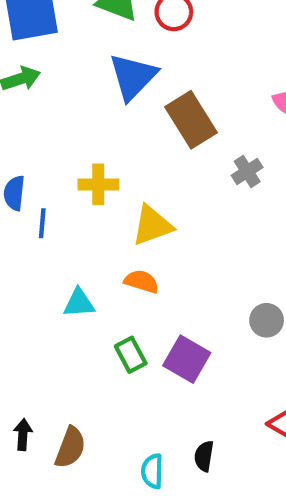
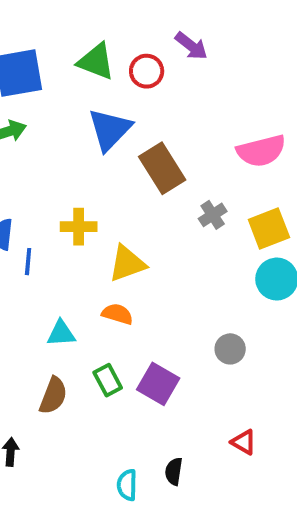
brown semicircle: (70, 447) -> (53, 396), moved

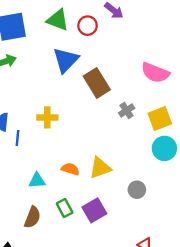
pink semicircle: (261, 151) -> (155, 73), turned 36
yellow triangle: (127, 263) -> (100, 168), moved
purple square: (158, 384) -> (94, 210), turned 30

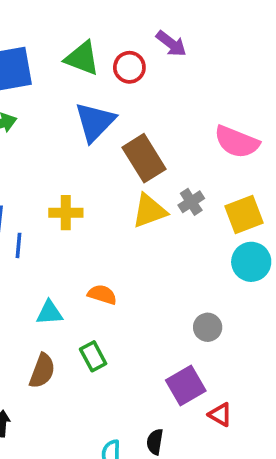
yellow triangle: (100, 168) -> (149, 211), moved
purple square: (94, 210) -> (186, 385), moved

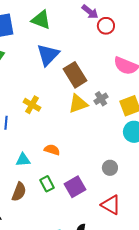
red circle: (129, 67) -> (106, 26), moved
yellow cross: (66, 213) -> (32, 105), turned 30
purple square: (186, 385) -> (75, 187), moved
red triangle: (220, 415) -> (111, 205), moved, size x1.5

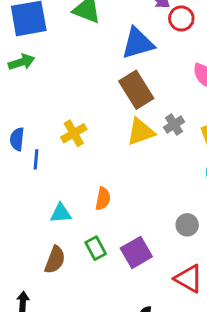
blue triangle: (48, 55) -> (138, 43), moved, turned 30
yellow cross: (32, 105) -> (74, 133), turned 30
orange semicircle: (52, 150) -> (103, 199), turned 84

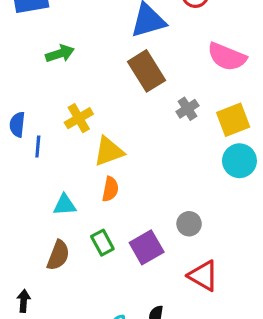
green arrow: (21, 62) -> (60, 54), moved
yellow triangle: (141, 132) -> (109, 151), moved
gray circle: (187, 225) -> (189, 224), moved

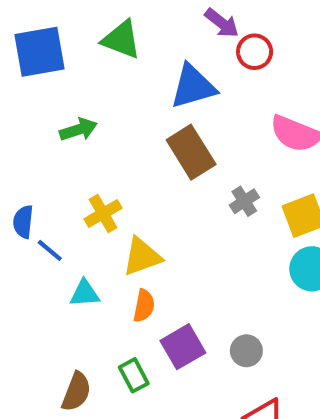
blue line: (38, 147) -> (50, 250), turned -55
cyan triangle: (65, 205) -> (85, 293), moved
purple square: (147, 247) -> (183, 347), moved

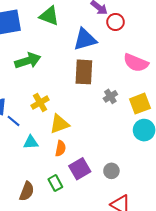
green arrow: (78, 130) -> (28, 61), size x1.4
brown rectangle: (191, 152) -> (84, 72), turned 35

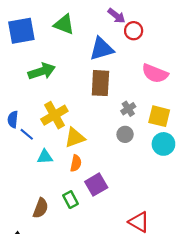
yellow cross: (40, 103) -> (54, 115), size x1.4
yellow square: (140, 104) -> (159, 116), turned 35
gray circle: (111, 171) -> (125, 134), moved

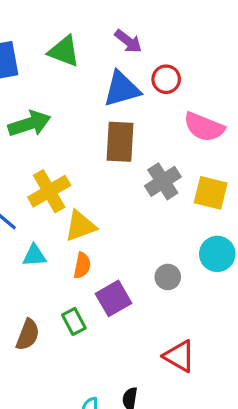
purple arrow: (116, 16) -> (128, 41), moved
red circle: (134, 31) -> (166, 79), moved
gray cross: (128, 109) -> (163, 181), size x1.5
gray circle: (125, 134) -> (168, 277), moved
cyan circle: (163, 144) -> (217, 254), moved

